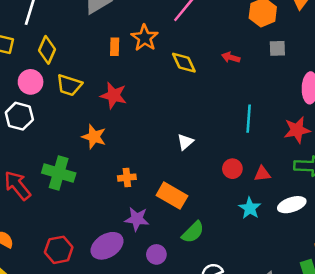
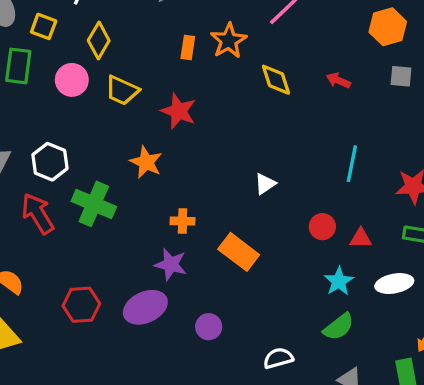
white hexagon: (19, 116) -> (50, 162), moved
purple star: (137, 219) -> (171, 264), moved
green semicircle: (193, 232) -> (339, 327), moved

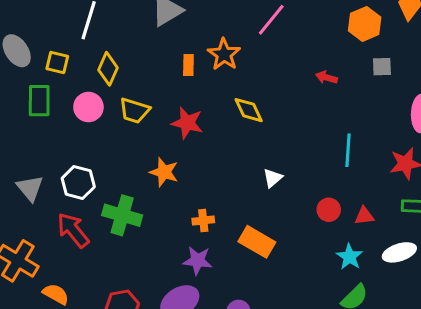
yellow diamond: (276, 80) -> (249, 110), moved

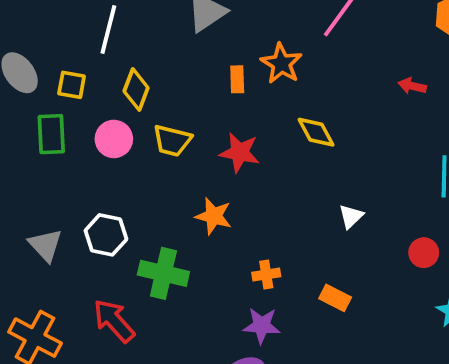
red arrow: (73, 230) -> (114, 321), moved
orange rectangle: (257, 242) -> (335, 298), size x0.7

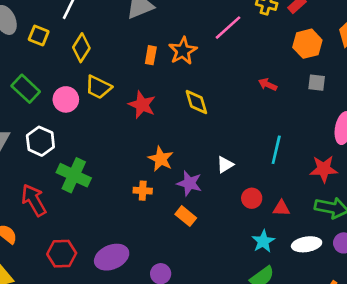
green rectangle: (51, 134) -> (26, 89), moved, turned -56
pink circle: (114, 139) -> (66, 99), moved
orange star: (214, 216) -> (161, 159), moved
white triangle: (351, 216) -> (225, 165), moved
purple star: (262, 325) -> (189, 183), moved

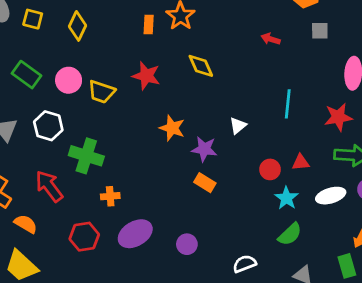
yellow trapezoid: (98, 87) -> (101, 92), moved
orange cross: (143, 191) -> (110, 196), moved
red circle: (252, 198) -> (270, 169), moved

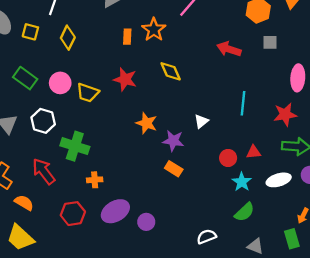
red arrow: (271, 39) -> (229, 49), size x1.5
purple circle: (187, 244) -> (146, 222), moved

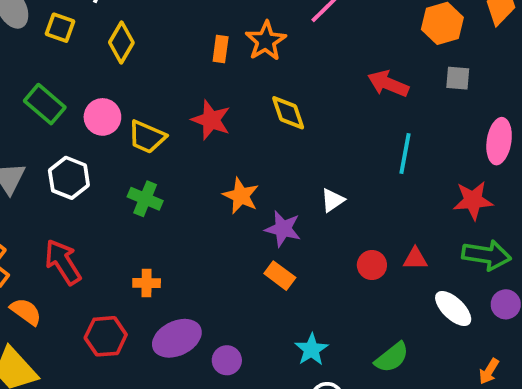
cyan line: (243, 103) -> (405, 153), moved
green cross: (75, 146) -> (145, 199), moved, size x0.7
white ellipse: (279, 180) -> (453, 308), turned 55
cyan star: (242, 182) -> (311, 350), moved

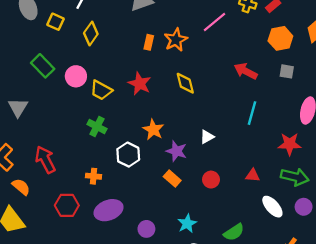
white hexagon: (69, 178) -> (128, 155), moved
red circle: (372, 265) -> (211, 180), moved
purple circle: (227, 360) -> (146, 229), moved

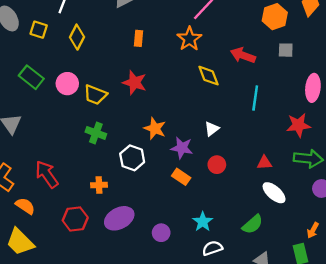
orange star: (176, 40) -> (189, 39), moved
yellow diamond: (185, 83) -> (208, 76), moved
red circle: (211, 180) -> (217, 165), moved
white ellipse: (272, 207) -> (274, 193), moved

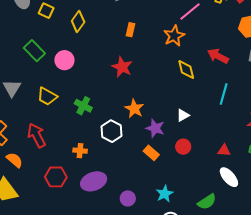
yellow trapezoid: (95, 95) -> (47, 96), moved

